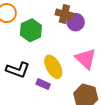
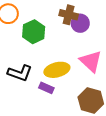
yellow ellipse: (53, 67) -> (57, 70), turned -75

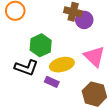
green hexagon: (34, 32) -> (41, 45), moved

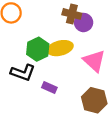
yellow ellipse: (62, 65) -> (60, 48), moved

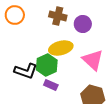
brown cross: (72, 14) -> (58, 16), moved
green hexagon: (38, 49) -> (47, 65), moved

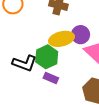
purple circle: (83, 24) -> (81, 35), moved

